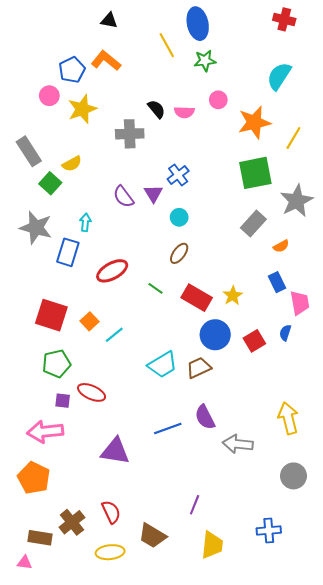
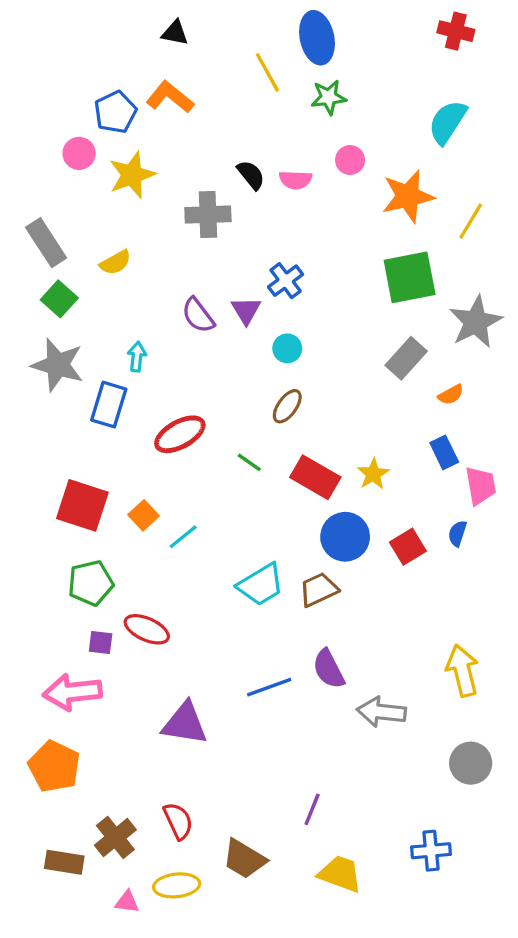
green square: (50, 183) -> (59, 299), moved
yellow trapezoid: (212, 545) -> (340, 874), turned -76
pink triangle: (25, 562) -> (127, 902), moved

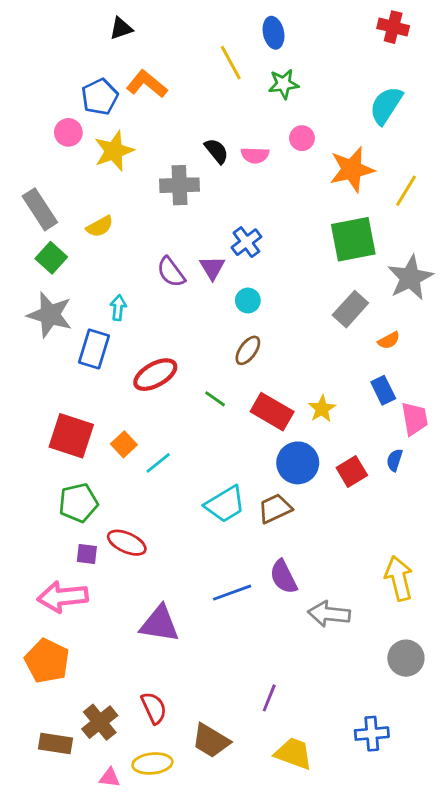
black triangle: (175, 33) -> (121, 28), moved, turned -30
blue ellipse: (317, 38) -> (273, 33), size x0.7

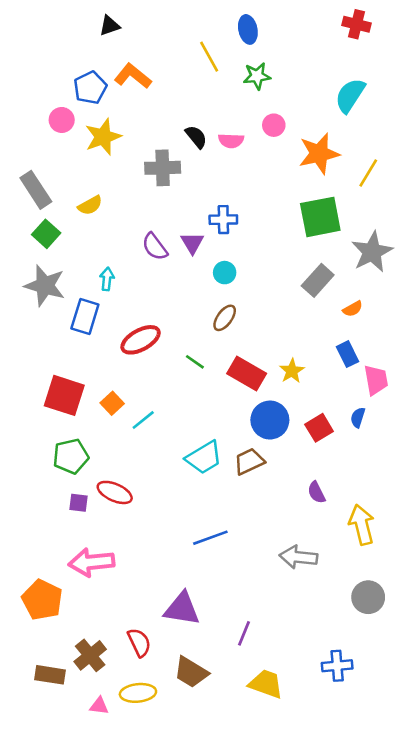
blue cross: (246, 242) -> (223, 220), turned 36
purple semicircle: (283, 577) -> (316, 492), moved, size x0.7
pink arrow: (63, 597) -> (91, 562), moved
purple triangle: (160, 624) -> (182, 609), moved

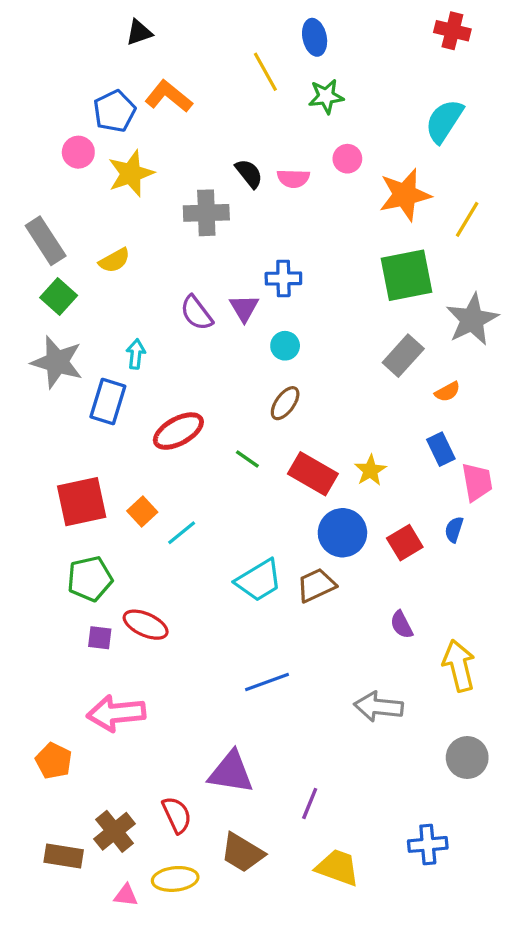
red square: (64, 395) -> (82, 502), turned -30
orange pentagon: (42, 600) -> (54, 761), size x0.7

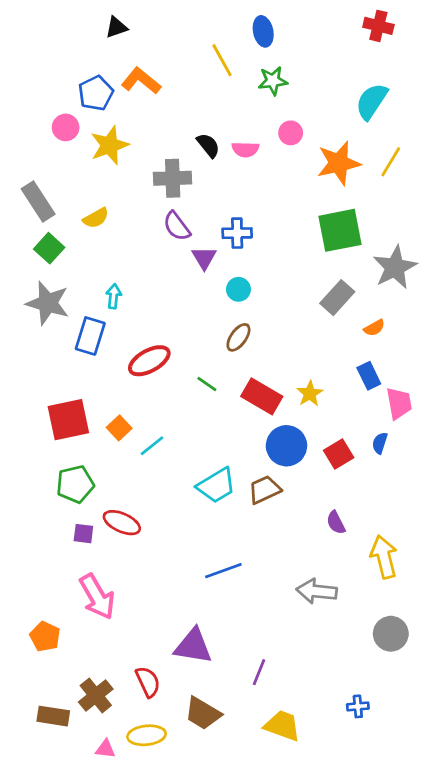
yellow line: (467, 219) -> (391, 162), moved
purple semicircle: (196, 313) -> (177, 226), moved
pink arrow: (116, 713) -> (97, 597), turned -114
blue cross: (428, 844) -> (358, 706), size x0.7

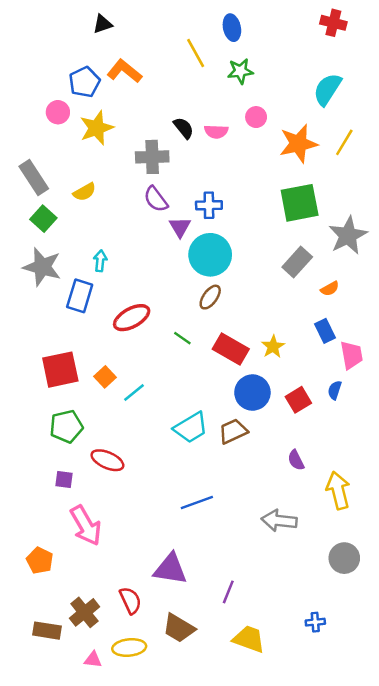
cyan circle: (238, 289) -> (210, 255), size x2.0
purple square: (83, 534) -> (64, 480), moved

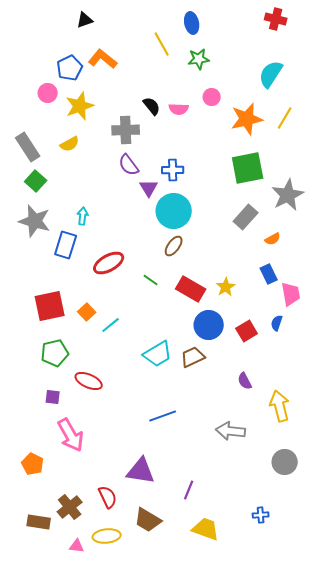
yellow semicircle: (84, 192) -> (70, 144), moved

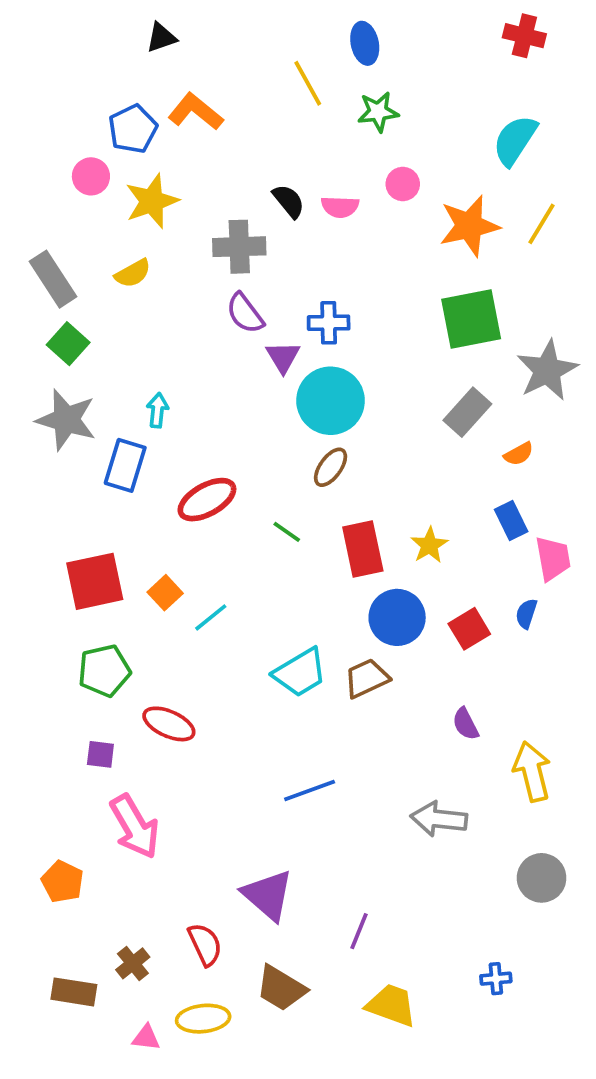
red rectangle: (191, 289) -> (363, 549), turned 48
purple triangle: (141, 471) -> (268, 895), turned 32
brown cross: (70, 507) -> (133, 963), size x0.7

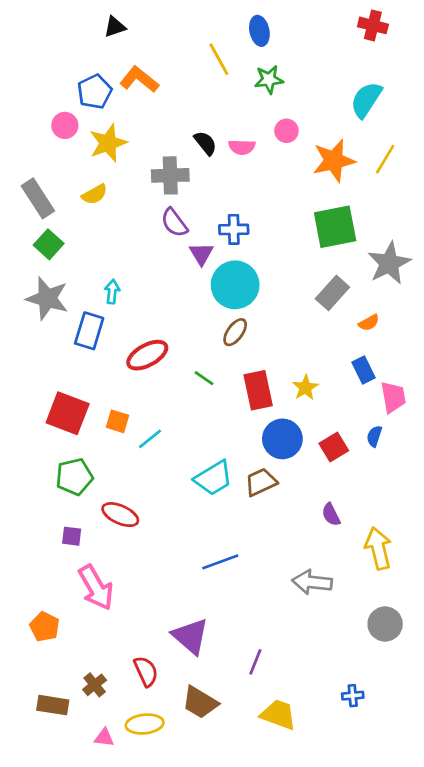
red square: (95, 581) -> (68, 413), turned 33
orange square: (165, 593) -> (118, 421), turned -30

